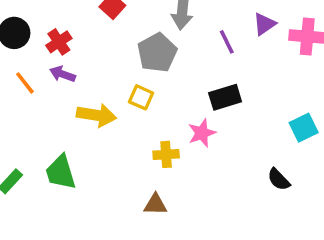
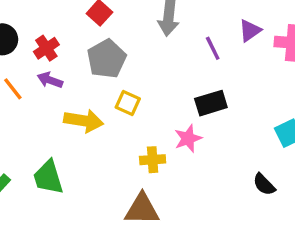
gray pentagon: (157, 53) -> (107, 59), moved
brown triangle: (155, 204) -> (142, 209), size x1.5

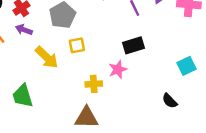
yellow square: (128, 103) -> (77, 45), turned -35
yellow arrow: (84, 121) -> (47, 57), turned 35

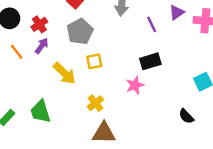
purple arrow: (24, 30) -> (42, 46), turned 105
yellow cross: (94, 84) -> (95, 103), moved, turned -35

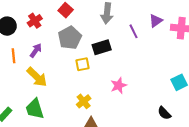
red cross: (39, 24) -> (35, 21), moved
orange line: (17, 52) -> (14, 56), turned 32
black rectangle: (150, 61) -> (102, 47), moved
yellow arrow: (64, 73) -> (37, 77), moved

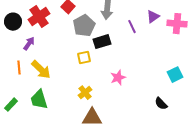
red cross: (35, 21) -> (39, 17), size x1.5
gray pentagon: (70, 38) -> (84, 26), moved
purple arrow: (36, 50) -> (29, 44), moved
orange line: (14, 56) -> (19, 68), moved

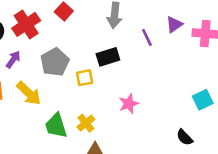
gray pentagon: (84, 26) -> (55, 62), moved
green trapezoid: (39, 100) -> (56, 126), moved

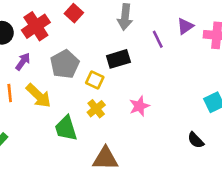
yellow square: (85, 78) -> (95, 80), turned 36
yellow cross: (86, 123) -> (96, 109), moved

